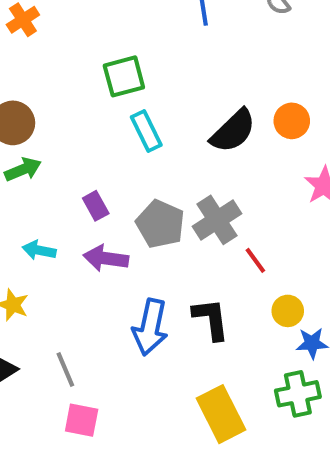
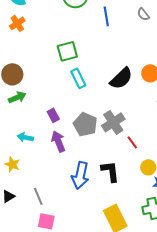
purple arrow: (106, 258) -> (58, 141), turned 60

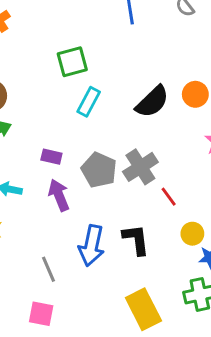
cyan rectangle: (78, 78) -> (89, 102), turned 54
purple rectangle: (53, 115) -> (51, 157), turned -48
gray line: (38, 196) -> (49, 269), moved

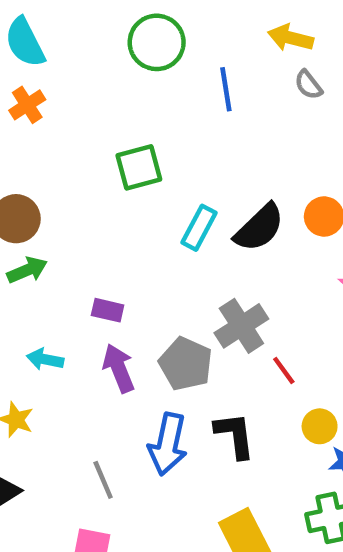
cyan rectangle: (89, 102) -> (199, 228), moved
gray pentagon: (99, 170) -> (186, 364), moved

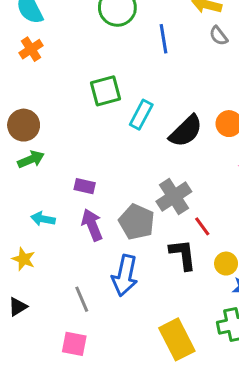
cyan rectangle: (199, 228) -> (141, 115), moved
black L-shape: (235, 435) -> (183, 255), moved

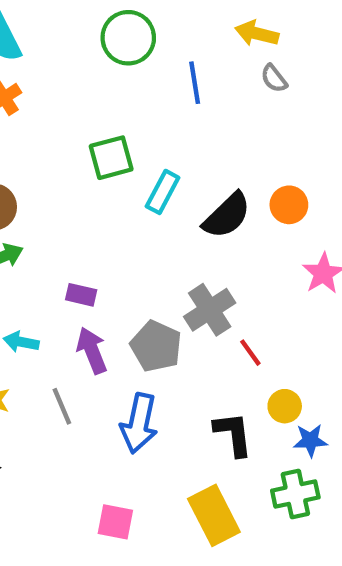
black L-shape: (183, 255) -> (233, 434), moved
gray line: (82, 299) -> (62, 406), moved
pink square: (74, 344) -> (115, 522), moved

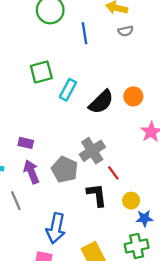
gray semicircle: (274, 78) -> (126, 31), turned -64
blue arrow: (139, 423) -> (56, 228), moved
black L-shape: (233, 434) -> (97, 195), moved

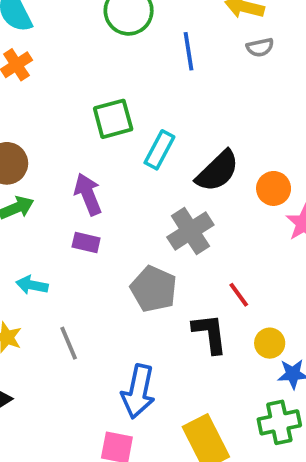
orange circle: (133, 96) -> (274, 188), moved
gray cross: (92, 151) -> (190, 231), moved
purple arrow: (31, 172) -> (88, 194), moved

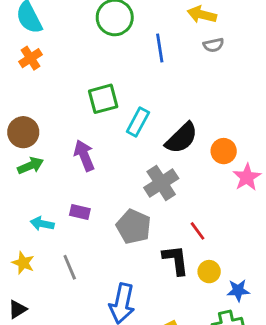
purple rectangle: (86, 243) -> (80, 212), moved
yellow circle: (270, 343) -> (209, 272), moved

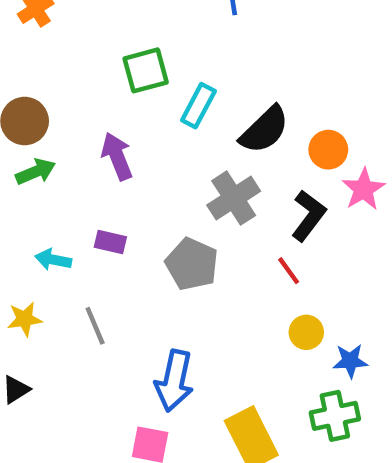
black L-shape: (176, 260) -> (308, 216), moved, turned 44
yellow star: (23, 263) -> (25, 319), turned -30

